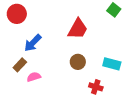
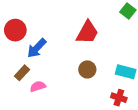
red circle: (17, 14) -> (15, 30), moved
red cross: (96, 87) -> (119, 98), moved

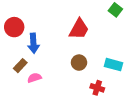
blue arrow: (37, 48) -> (33, 43), turned -48
red cross: (119, 98) -> (97, 88), moved

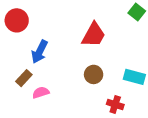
red circle: (14, 27) -> (17, 20), moved
blue arrow: (33, 43) -> (40, 52), turned 30

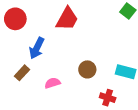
red trapezoid: (94, 35) -> (67, 19), moved
pink semicircle: (41, 92) -> (52, 83), moved

